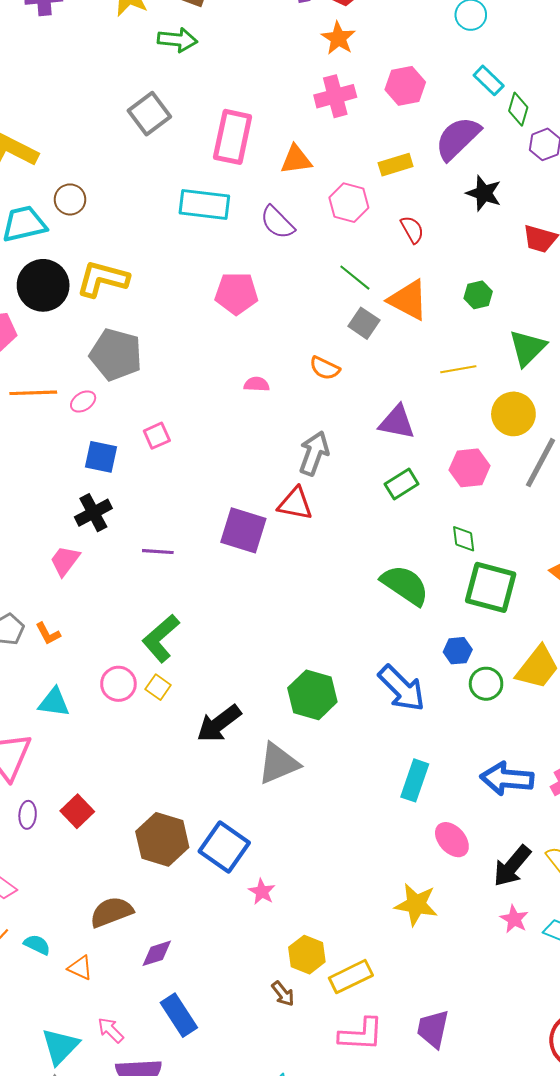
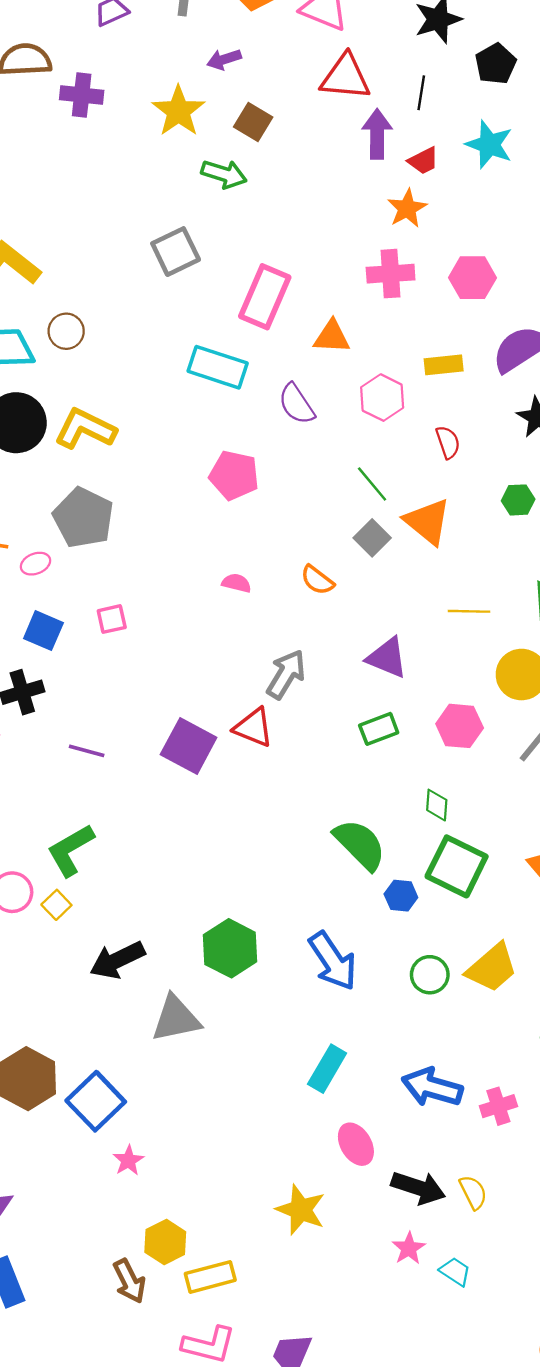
green hexagon: (478, 295) -> (518, 500), moved
blue hexagon: (458, 651) -> (401, 896), moved
black arrow: (512, 866) -> (418, 1188), turned -123
brown arrow: (283, 994) -> (129, 1281), size x1.4

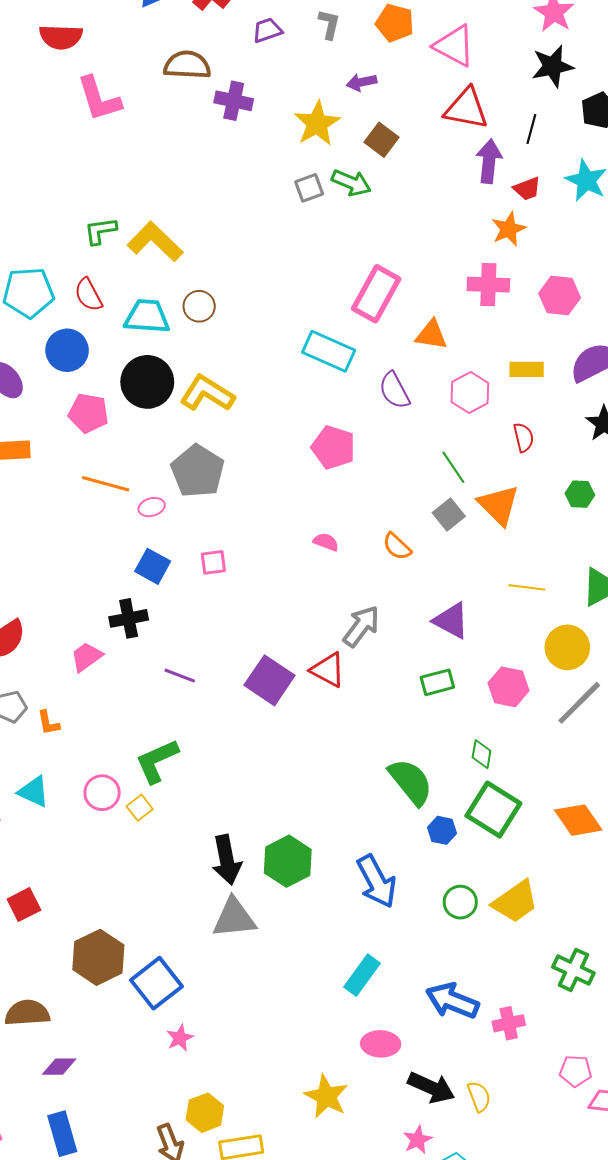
gray square: (176, 252) -> (309, 188), moved, size x0.7
black arrow: (117, 960) -> (227, 860), moved, turned -81
pink ellipse: (356, 1144) -> (381, 1044), turned -63

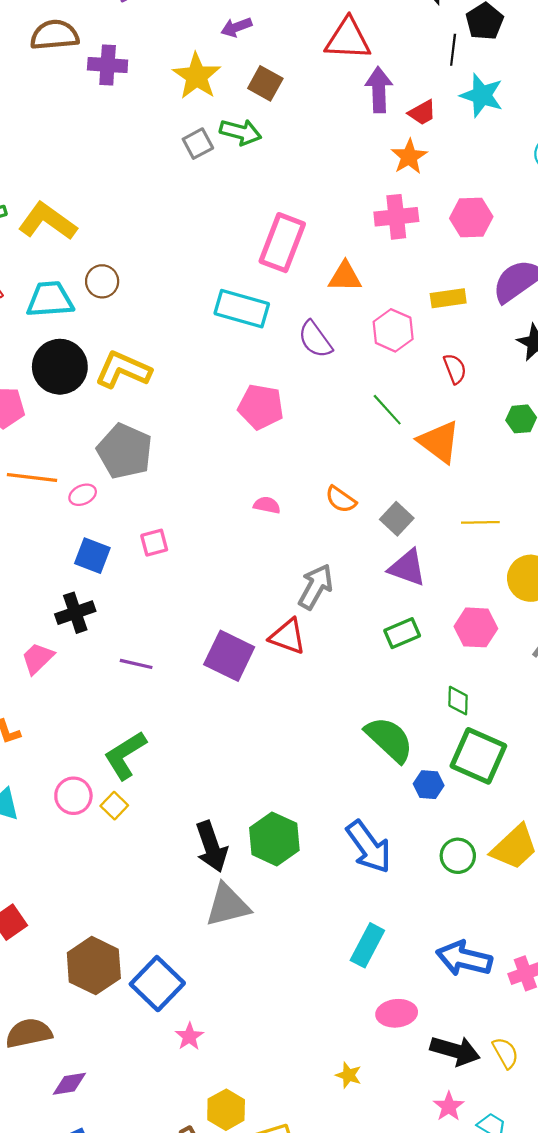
black line: (531, 129) -> (453, 50), moved
gray square: (449, 514) -> (397, 519), moved
yellow star: (326, 1096) -> (349, 1075), size x0.6

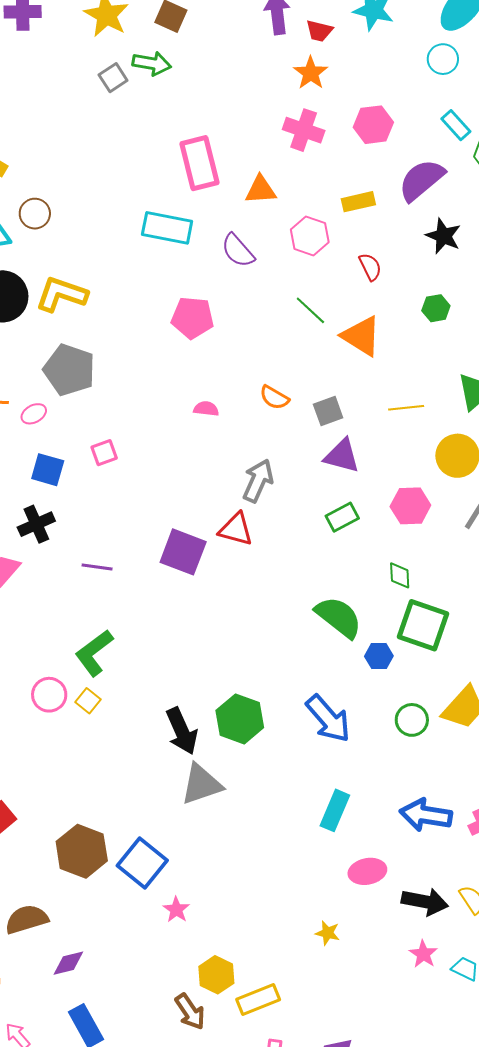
red trapezoid: (422, 112) -> (319, 31), turned 48
pink cross: (396, 217) -> (304, 130), turned 30
pink rectangle: (282, 243) -> (199, 163), turned -30
gray square: (397, 519) -> (328, 411), turned 32

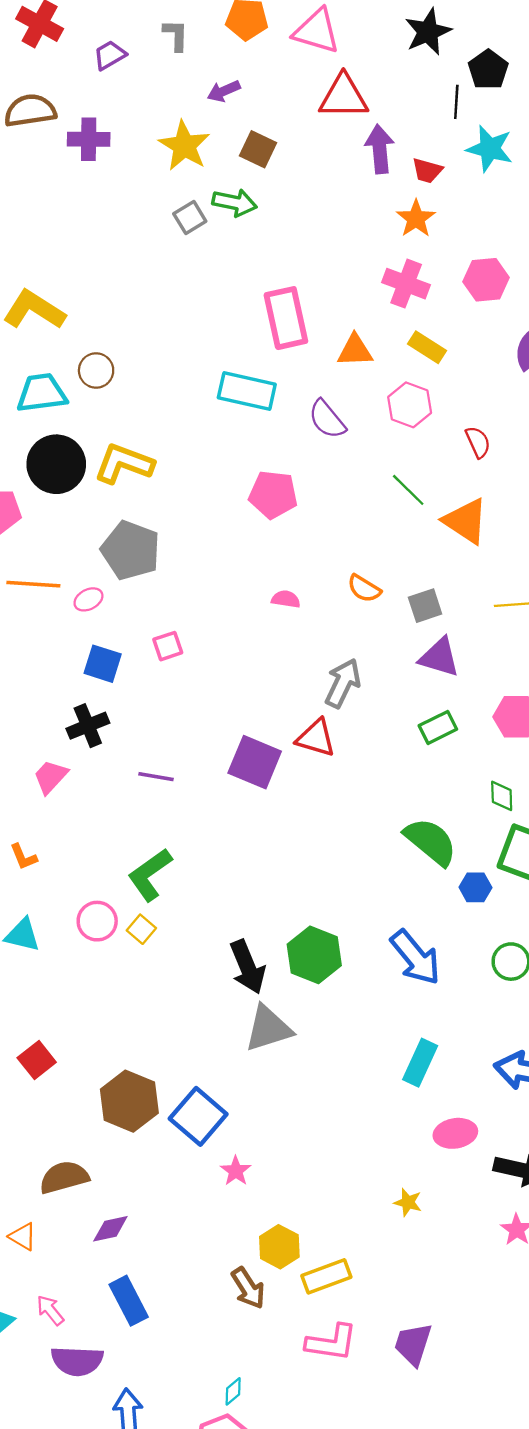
yellow rectangle: (358, 202) -> (427, 347), moved, turned 44

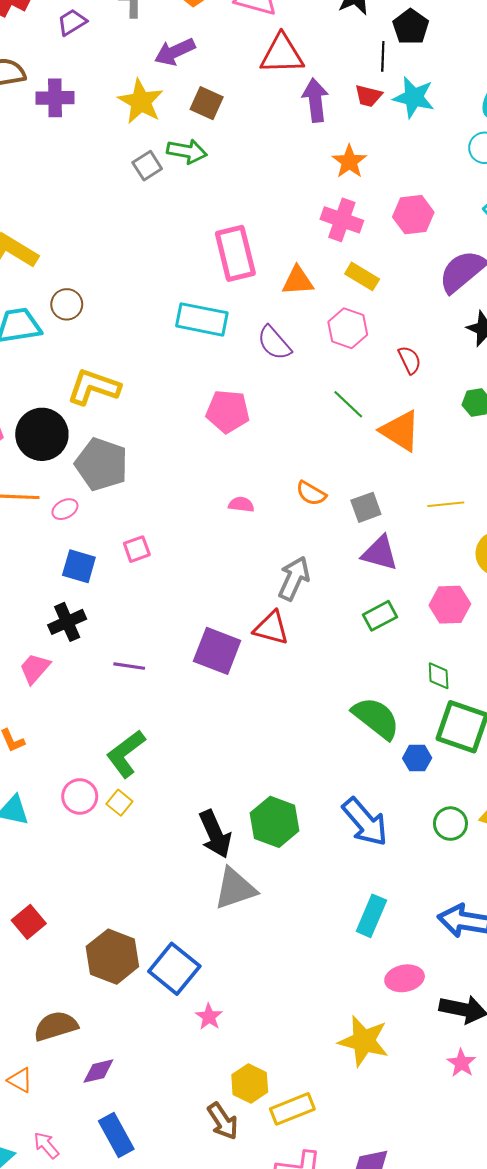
purple arrow: (224, 91) -> (175, 52), size x1.4
red trapezoid: (427, 171) -> (368, 96), moved
black circle: (56, 464) -> (42, 434), moved
yellow star: (408, 1202) -> (364, 1041), size x2.0

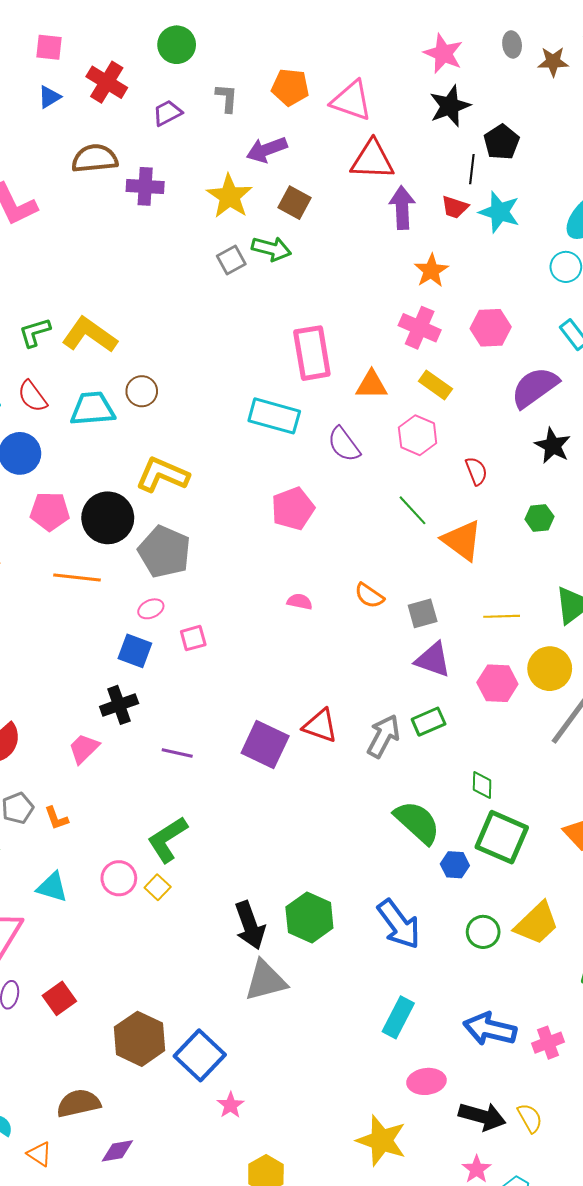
pink pentagon: (228, 411) -> (293, 509), turned -30
pink ellipse: (65, 509) -> (151, 609), moved
gray arrow: (294, 578) -> (383, 736), moved
pink hexagon: (450, 605) -> (497, 683), moved

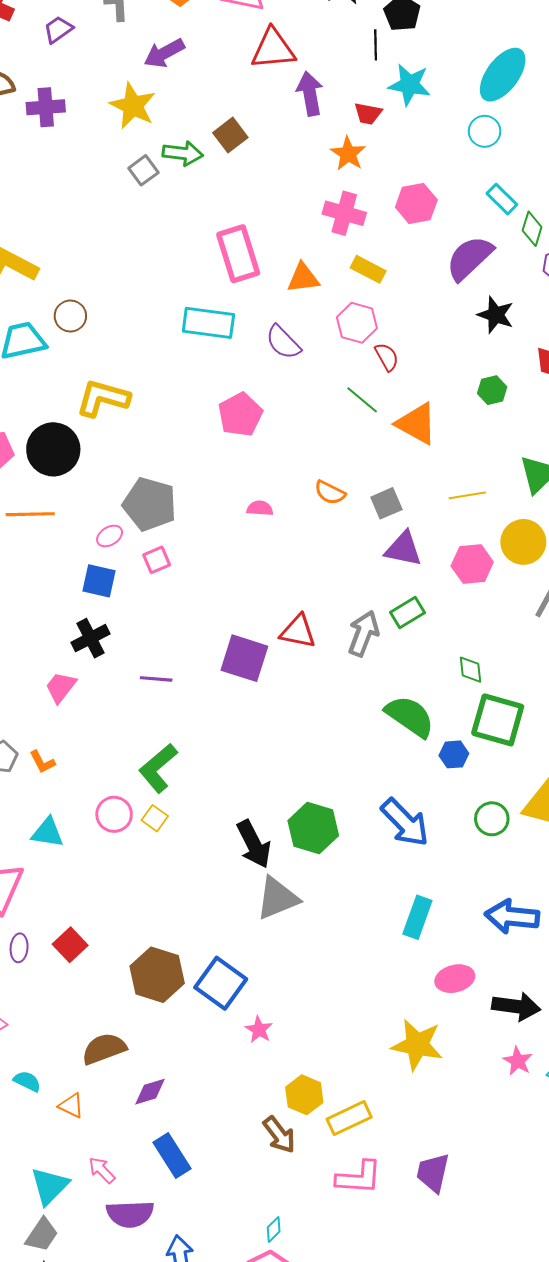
brown square: (295, 203) -> (230, 135), moved, turned 32
red trapezoid: (455, 207) -> (368, 114), moved
red semicircle: (476, 471) -> (387, 357), moved
gray pentagon: (164, 552) -> (150, 504), moved

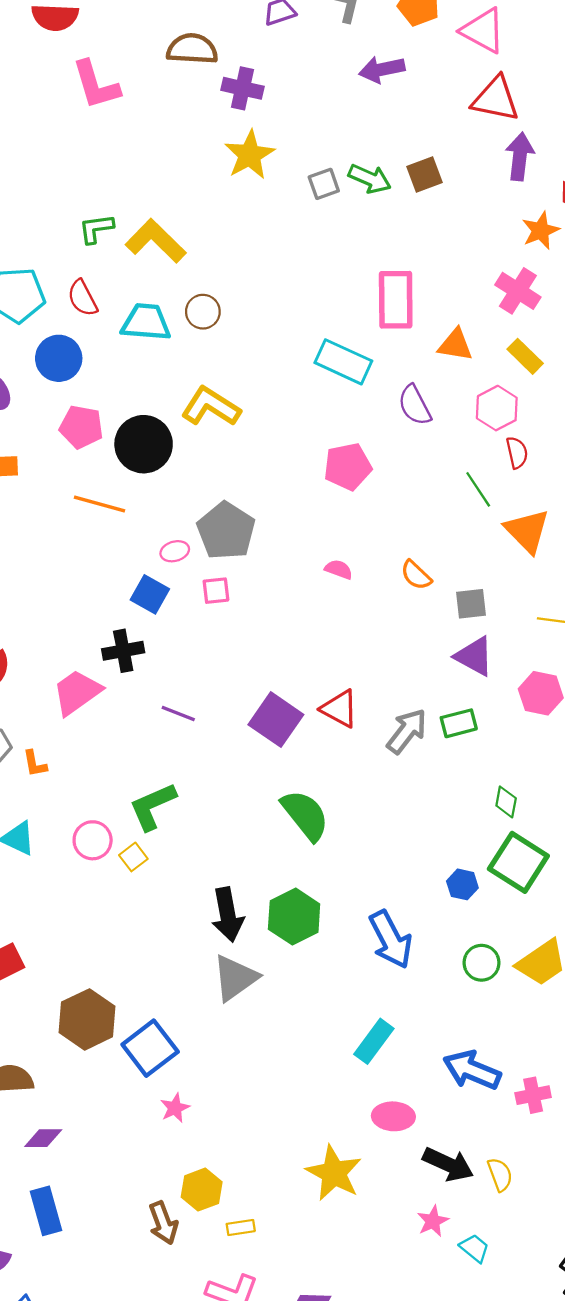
yellow star: (133, 106) -> (250, 155), moved
pink trapezoid: (61, 687) -> (77, 692), size x1.4
green semicircle: (410, 716) -> (305, 815), moved
gray triangle: (277, 898) -> (235, 978), turned -30
yellow rectangle: (349, 1118) -> (241, 1227), size x0.6

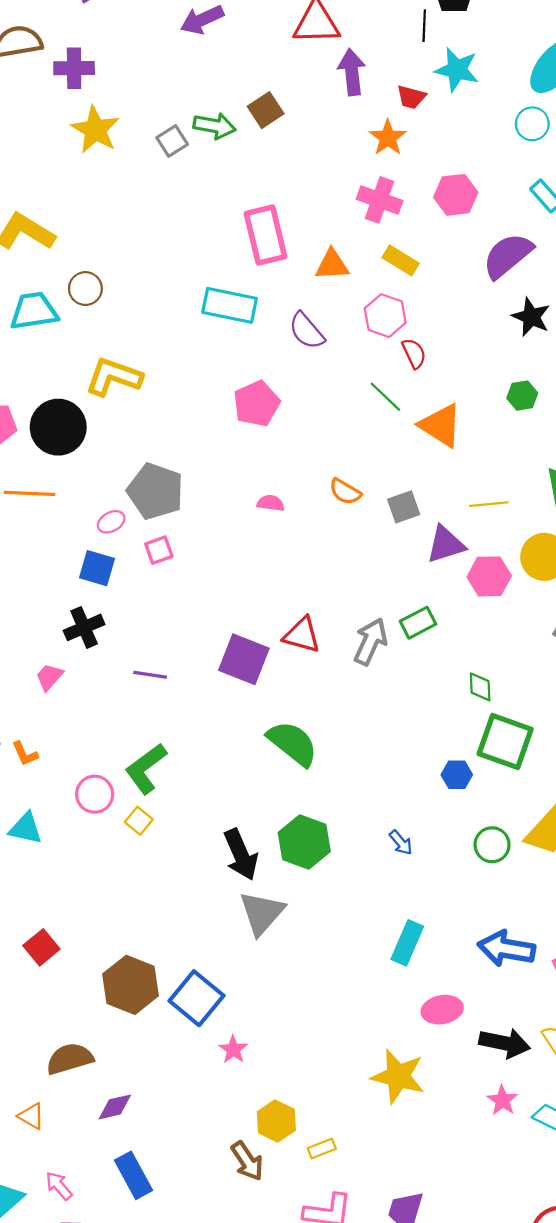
purple triangle: (474, 656) -> (446, 544), moved, turned -33
pink trapezoid: (77, 692) -> (49, 677), size x0.6
pink circle: (93, 840) -> (95, 794), moved
blue arrow: (391, 939) -> (401, 843), size x0.5

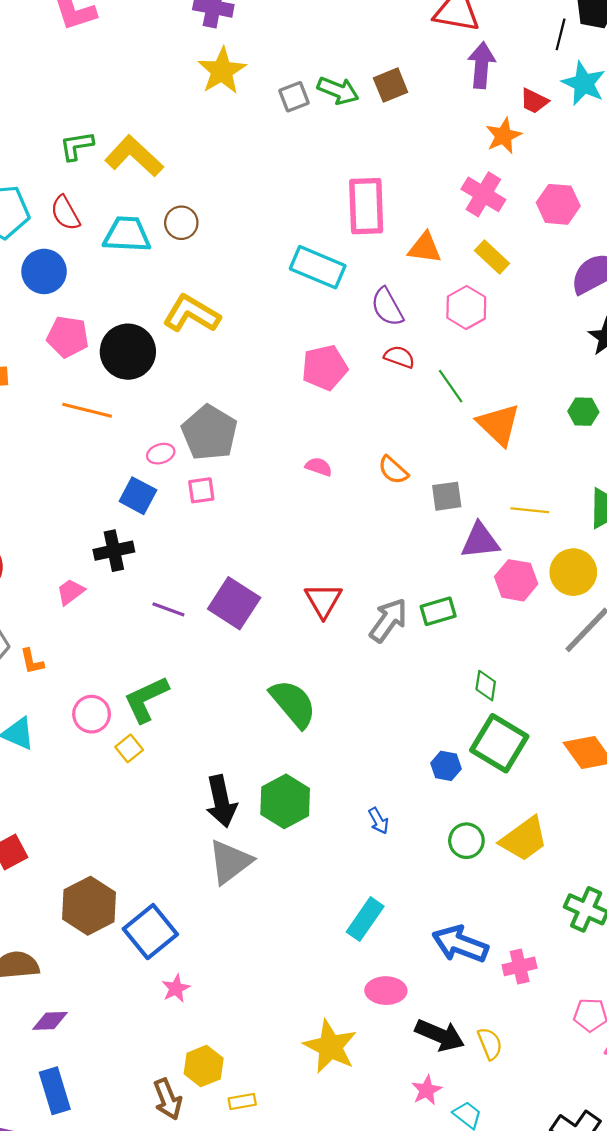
red semicircle: (414, 353) -> (399, 357), moved, turned -56
red triangle: (302, 635) -> (323, 600), turned 33
purple square: (244, 659) -> (234, 603), moved

